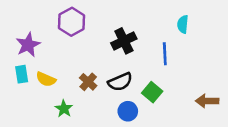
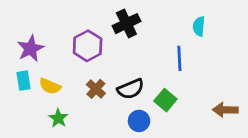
purple hexagon: (72, 22) -> (88, 46), moved
black cross: (124, 41) -> (126, 24), moved
green star: (64, 109) -> (58, 118), moved

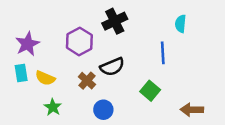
black semicircle: (131, 89) -> (112, 67), moved
brown arrow: (225, 110) -> (192, 110), moved
blue circle: (139, 121) -> (103, 110), moved

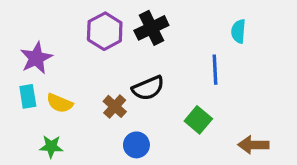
purple hexagon: (79, 41) -> (105, 31), moved
green star: (53, 107) -> (51, 147), moved, turned -30

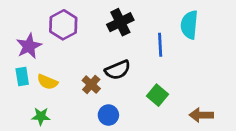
purple hexagon: (105, 31) -> (63, 25), moved
cyan semicircle: (238, 31) -> (189, 25), size x1.5
blue line: (215, 70) -> (160, 45), moved

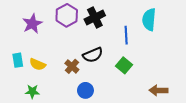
purple hexagon: (63, 25) -> (67, 15), moved
purple star: (29, 46) -> (32, 24), moved
green square: (157, 95) -> (124, 65), moved

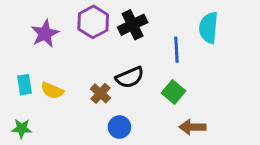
brown arrow: (158, 90) -> (192, 127), moved
green star: (32, 91) -> (22, 128), moved

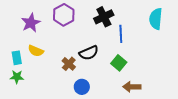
black cross: (133, 25) -> (104, 17), moved
cyan semicircle: (209, 28) -> (156, 19), moved
yellow semicircle: (52, 91) -> (36, 51), moved
green star: (22, 128) -> (17, 77), moved

